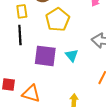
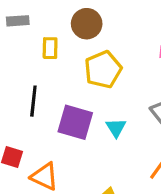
black line: (20, 35) -> (33, 101), moved

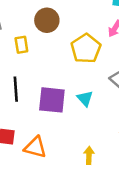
yellow pentagon: (103, 69) -> (86, 48), moved

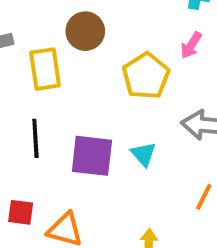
yellow rectangle: (21, 45) -> (45, 69), size x1.5

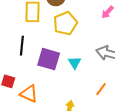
yellow pentagon: (146, 76) -> (65, 23), moved

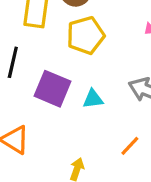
cyan triangle: (75, 63) -> (93, 99), turned 48

